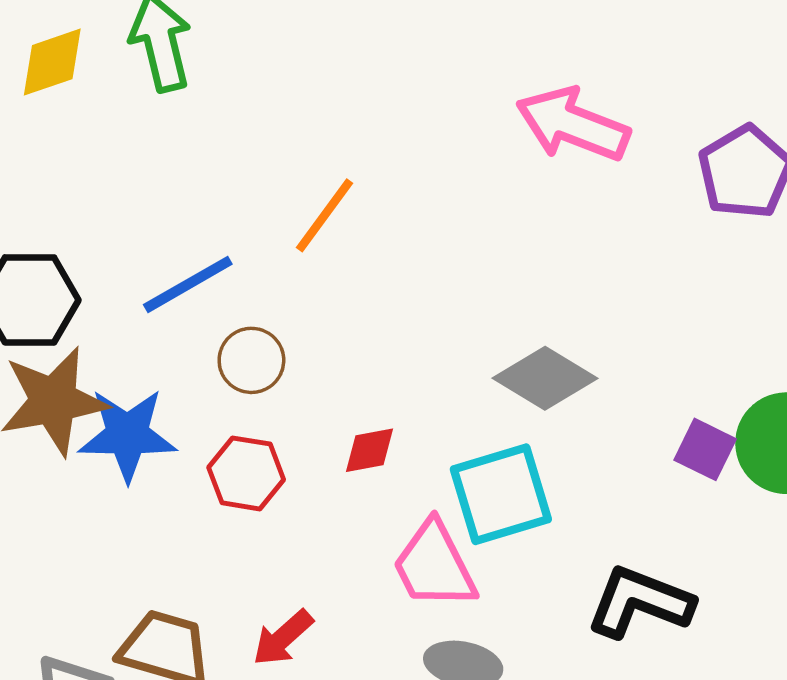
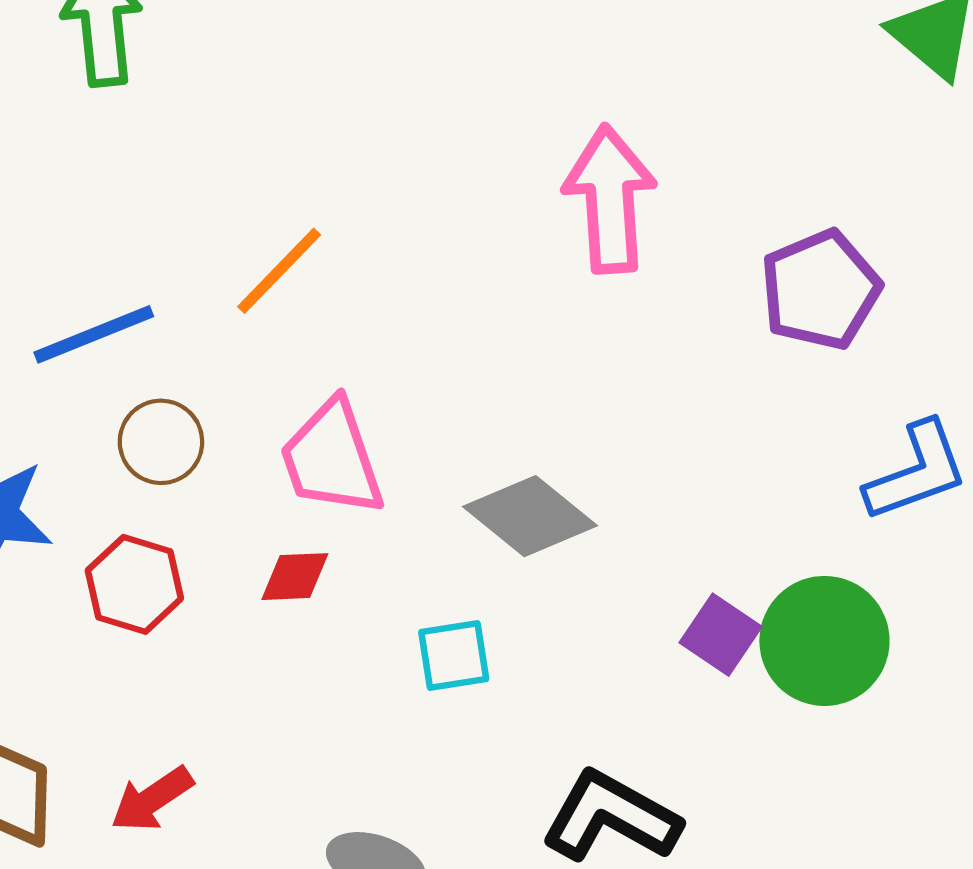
pink arrow: (573, 124) -> (610, 199), turned 57
cyan square: (501, 494) -> (454, 655), size x0.6
pink trapezoid: (434, 565) -> (332, 458), moved

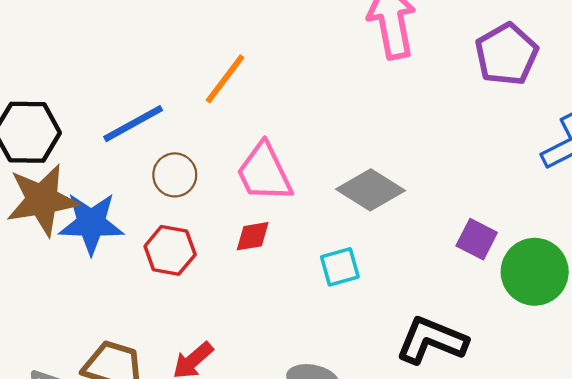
green circle: (824, 641) -> (535, 272), moved

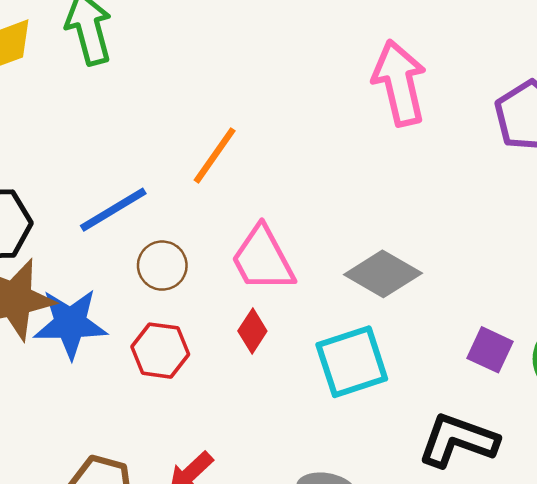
red diamond: (253, 236) -> (252, 331), turned -45
purple square: (477, 239) -> (490, 350), moved
cyan square: (340, 267) -> (352, 362), size x1.6

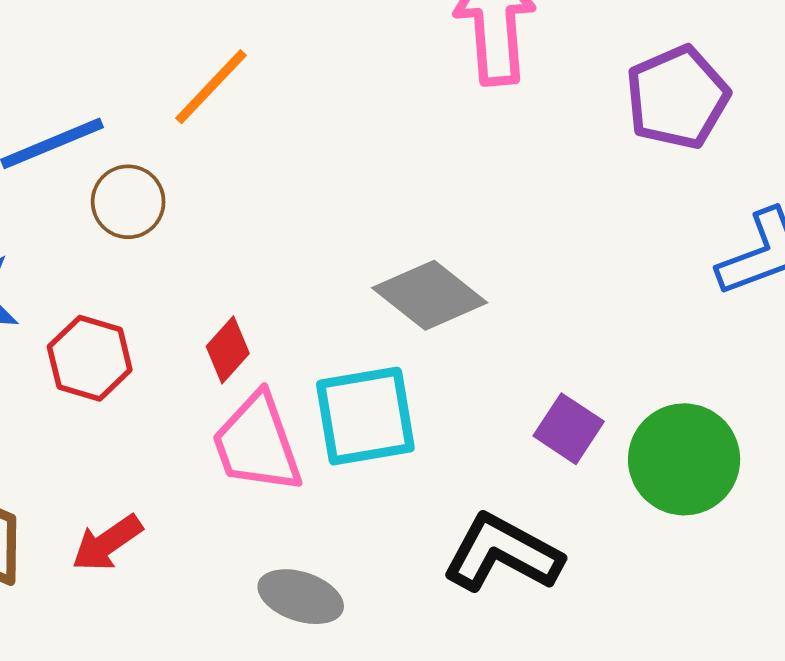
pink trapezoid: (263, 259) -> (257, 443), moved
brown circle: (162, 266) -> (128, 202), moved

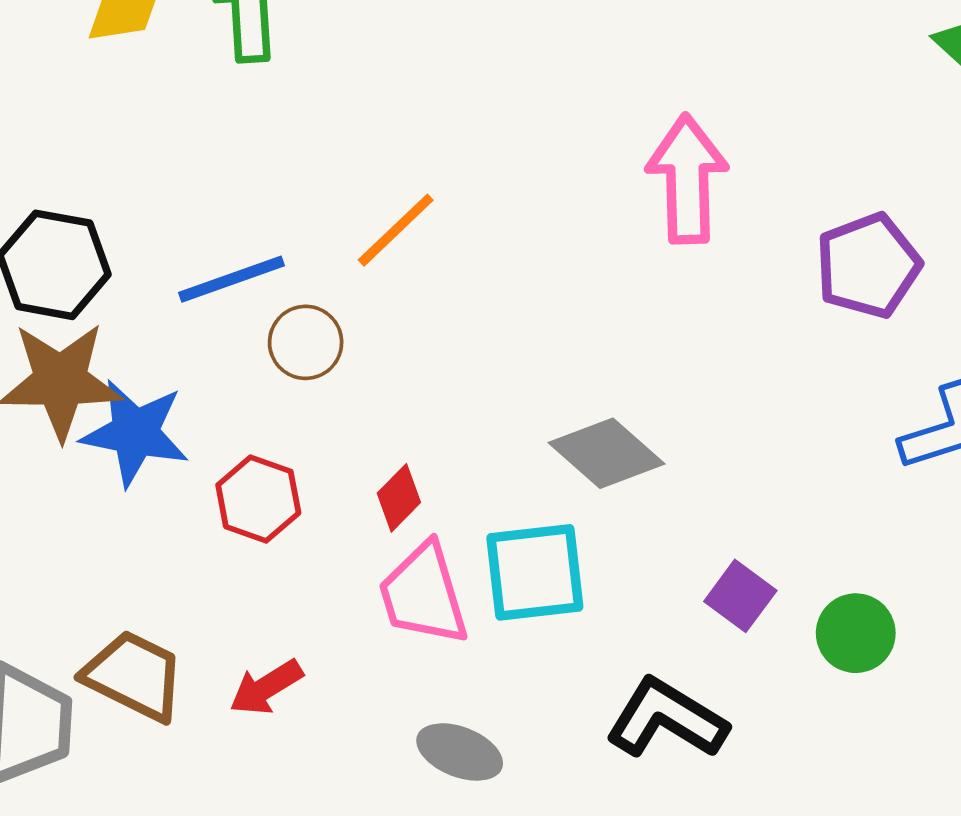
green circle: (684, 459) -> (856, 633), size x0.7

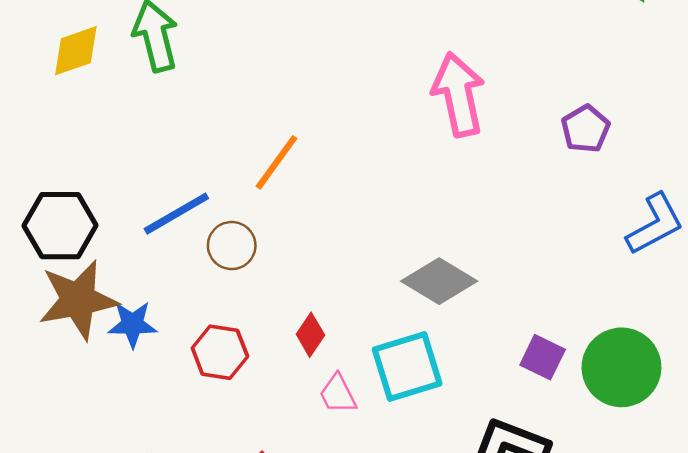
purple pentagon: (868, 266) -> (585, 129), size x0.7
blue star: (135, 433) -> (132, 324), size x0.7
pink trapezoid: (423, 594) -> (338, 394), size x0.6
green circle: (856, 633) -> (621, 367), size x1.5

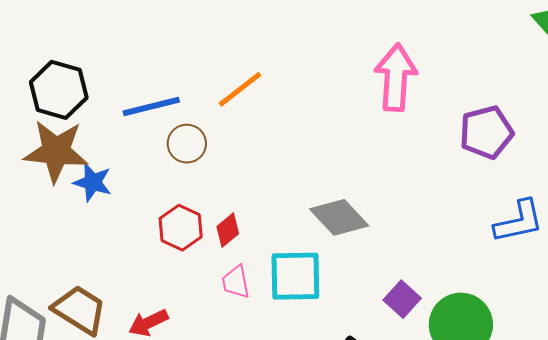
purple pentagon: (585, 129) -> (486, 132), size x1.4
red hexagon: (220, 352) -> (181, 228), moved

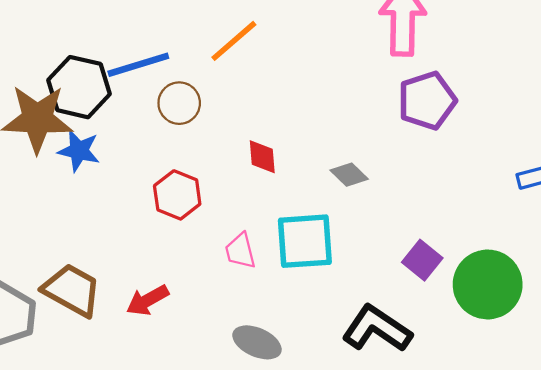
black hexagon: (59, 90) -> (79, 87), moved
purple pentagon: (486, 132) -> (427, 101), moved
gray diamond: (339, 217) -> (349, 175), size x0.6
red diamond: (228, 230) -> (262, 157), moved, turned -52

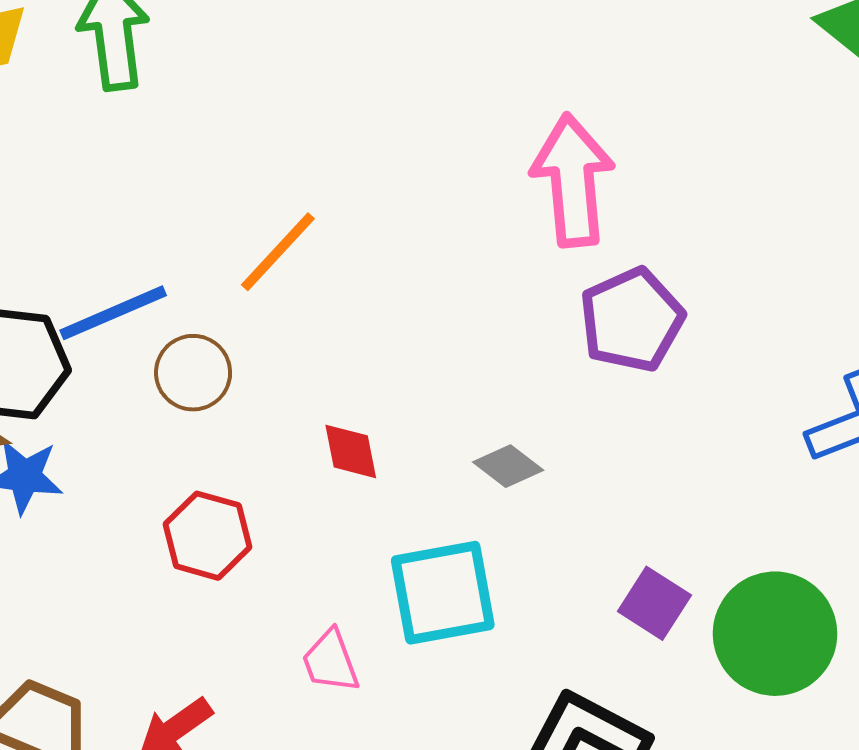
pink trapezoid: (240, 251) -> (330, 661), moved

